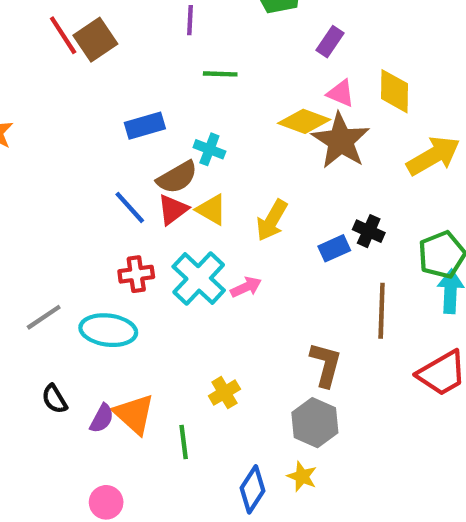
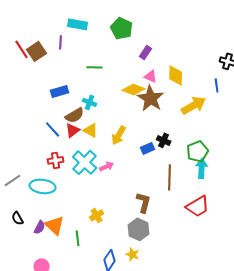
purple line: (190, 20) -> (61, 42), moved

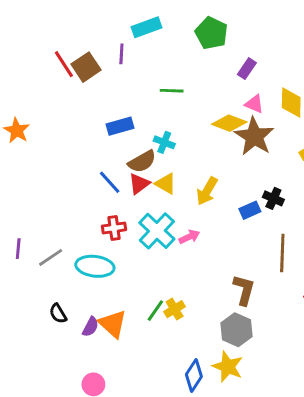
cyan rectangle: (78, 24) -> (147, 27), turned -30
green line: (78, 238) -> (155, 311), moved, turned 42
yellow star: (133, 254) -> (228, 367), size x1.5

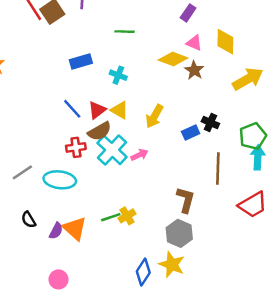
brown star: (254, 136) -> (194, 70), size x0.6
brown semicircle: (142, 162) -> (100, 131), moved
green line: (155, 311) -> (111, 217), turned 36

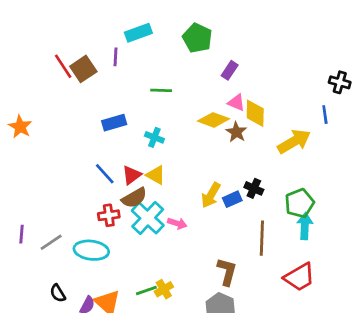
yellow diamond: (225, 42) -> (255, 113), moved
yellow arrow: (154, 116) -> (211, 195), moved
pink arrow: (139, 155) -> (177, 223), turned 42

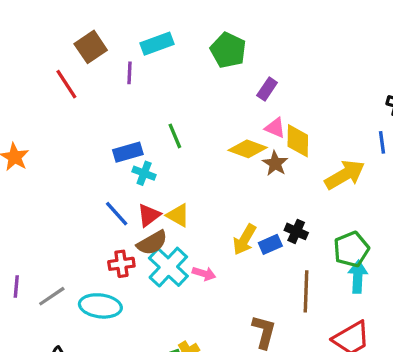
brown square: (83, 69) -> (91, 47), moved
green line: (161, 90) -> (175, 136), moved, turned 65
cyan cross: (154, 137) -> (144, 173), moved

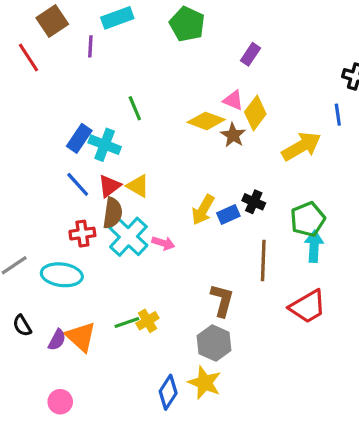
purple rectangle: (267, 89) -> (251, 54), moved
yellow diamond: (298, 141) -> (255, 113), turned 36
blue rectangle: (128, 152) -> (79, 138), moved, turned -40
cyan cross: (144, 173) -> (105, 145), size x1.4
brown semicircle: (152, 243) -> (113, 213), turned -52

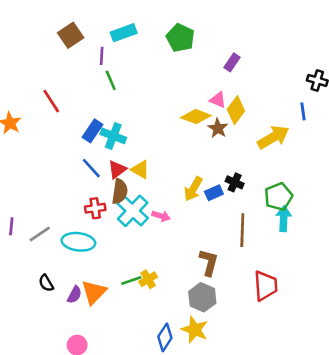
red line: (28, 57) -> (51, 101), moved
green line: (135, 108) -> (111, 80), moved
red trapezoid: (308, 307) -> (266, 286), moved, turned -64
orange triangle: (81, 337) -> (94, 292), turned 32

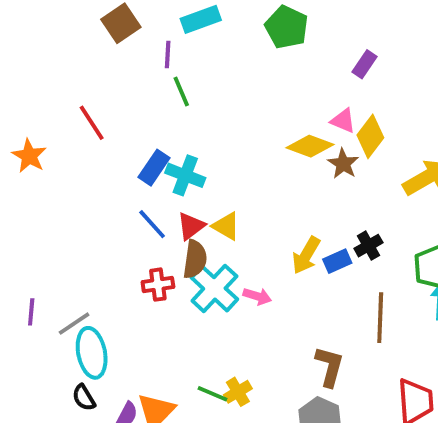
black cross: (235, 182) -> (368, 246), turned 36
cyan ellipse: (78, 242) -> (92, 353), moved, turned 72
green line: (131, 281) -> (212, 394), turned 42

